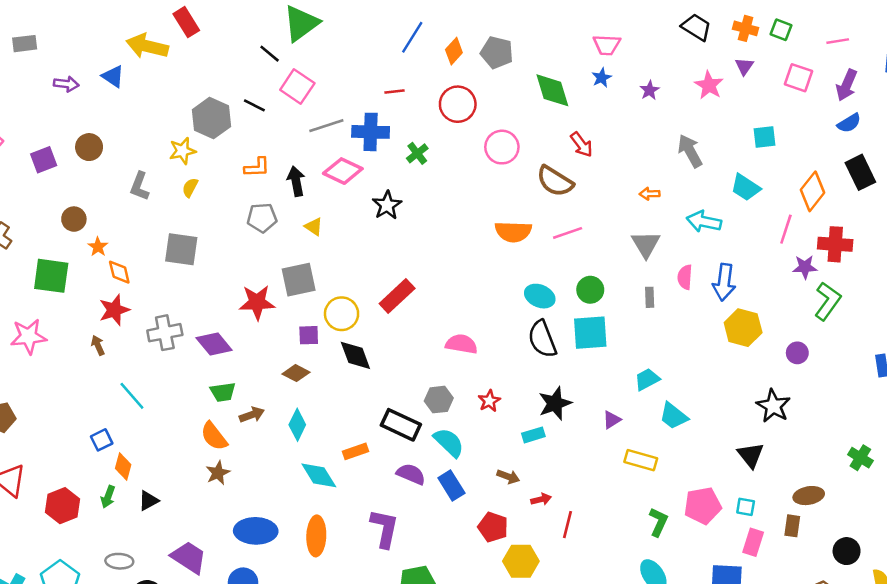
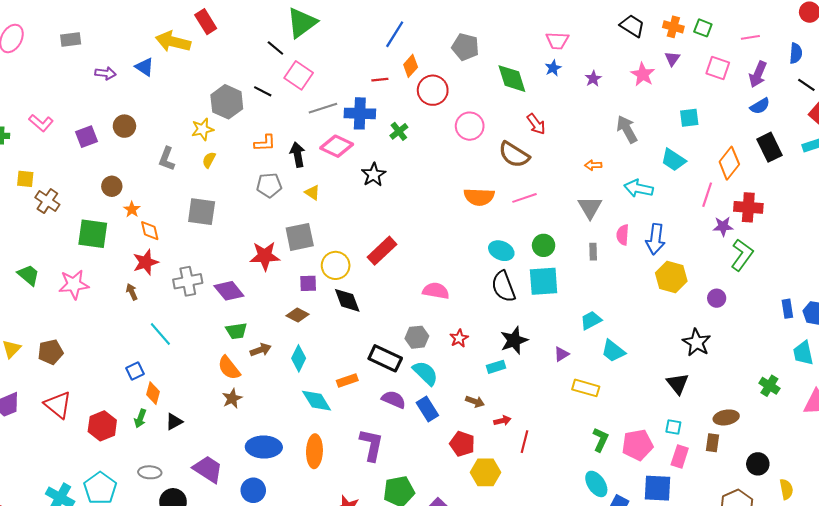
orange diamond: (454, 51) -> (411, 66), moved
pink pentagon: (703, 506) -> (637, 445), moved

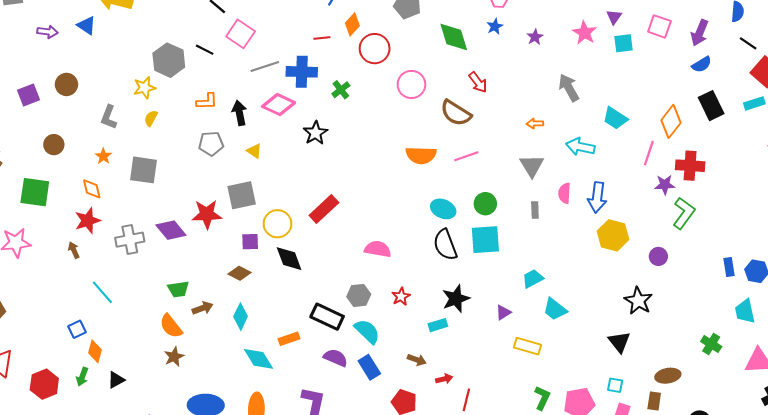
cyan square: (689, 118) -> (624, 43), moved
orange star: (132, 209) -> (103, 156), moved
purple diamond: (229, 291) -> (171, 230), moved

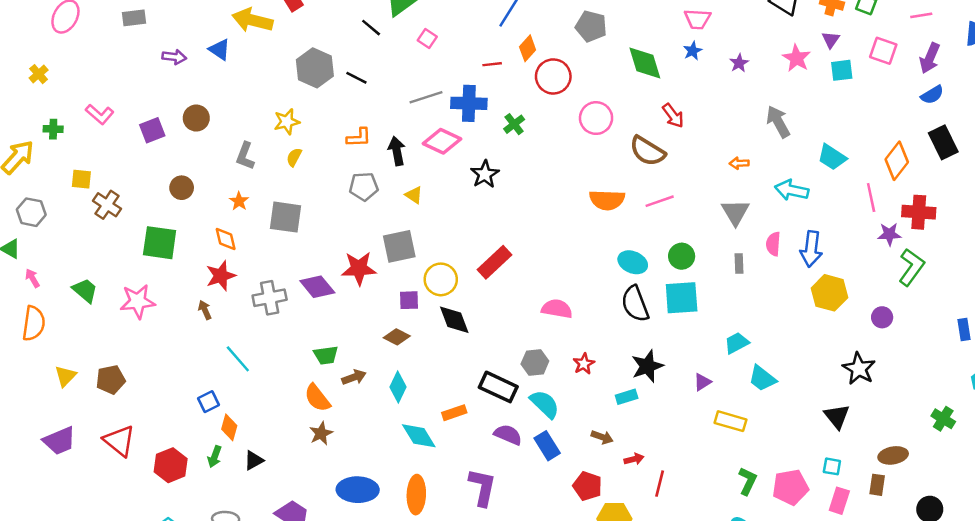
pink square: (241, 34) -> (427, 39), moved, size x0.6
gray hexagon: (169, 60) -> (315, 68), moved
pink line: (649, 153) -> (871, 197), turned -30

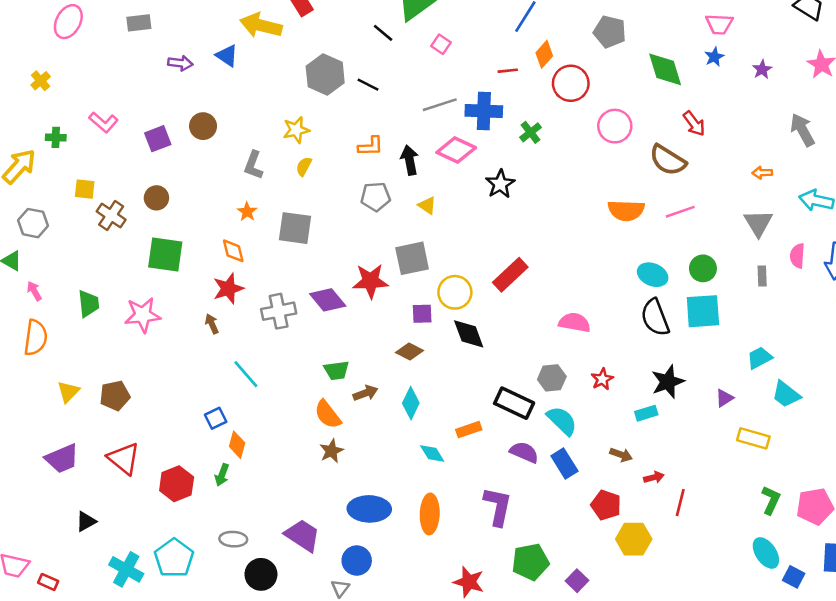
brown circle: (182, 188) -> (156, 198), moved
green trapezoid: (85, 290) -> (88, 304), turned 44
cyan diamond: (419, 436) -> (432, 453), size x0.7
black triangle: (254, 460) -> (86, 521), moved

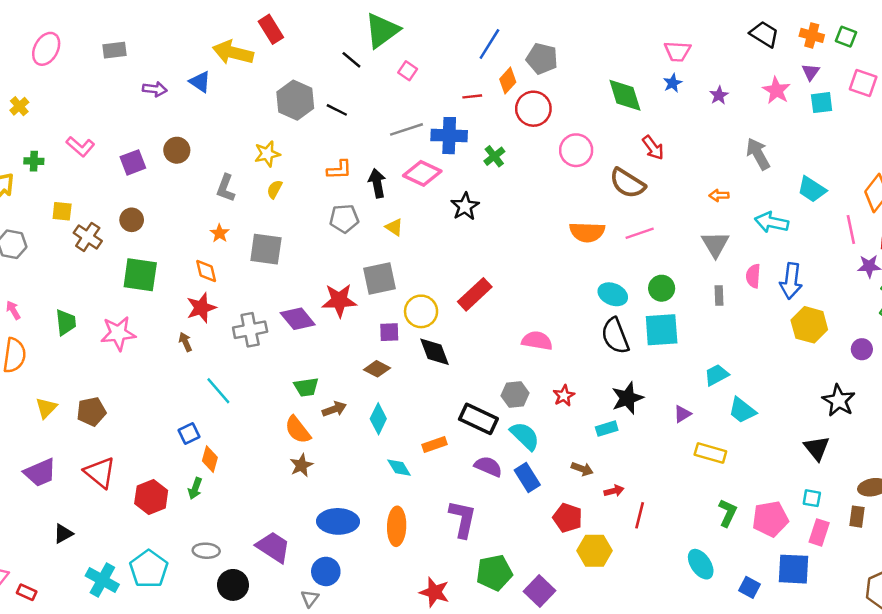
gray pentagon: (610, 32) -> (542, 59), moved
cyan ellipse: (766, 553) -> (701, 564), moved
purple square: (577, 581) -> (539, 591), size x1.4

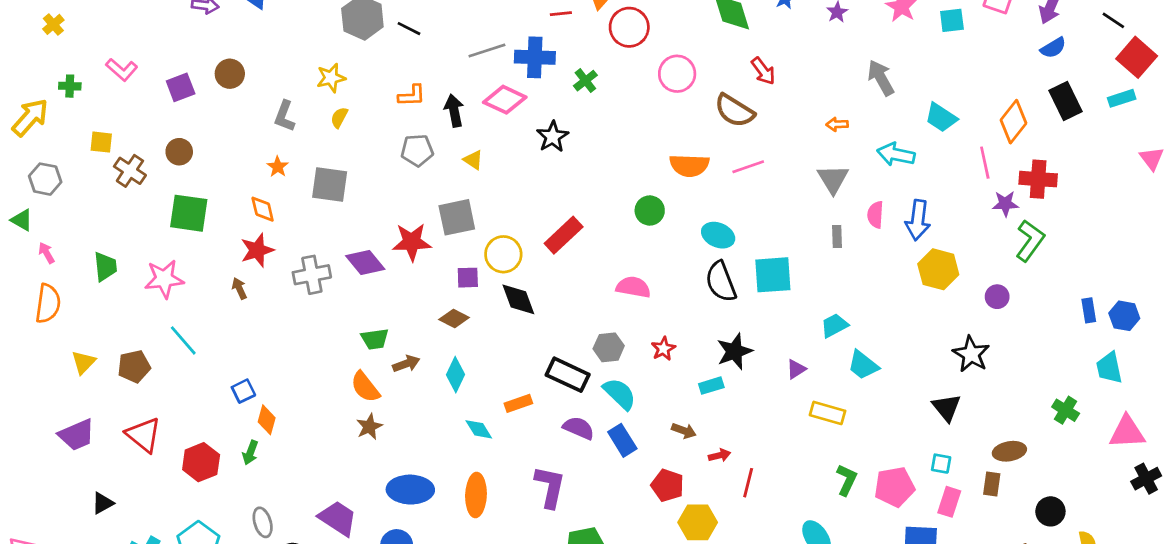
green circle: (662, 288) -> (650, 211), moved
cyan line: (218, 391) -> (183, 340), moved
gray ellipse: (206, 551) -> (263, 522), turned 70

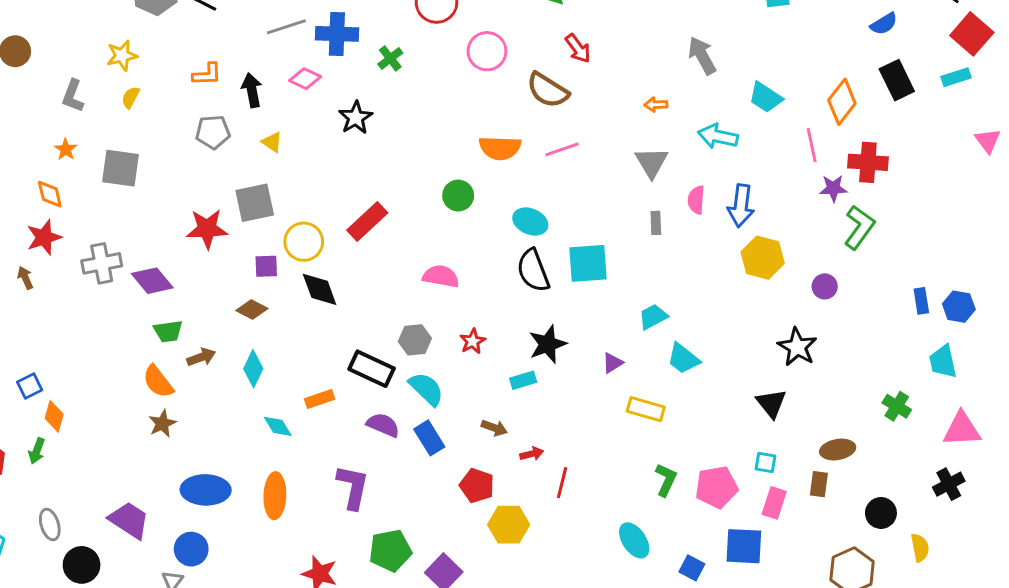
pink diamond: (505, 100) -> (305, 79), size x0.7
purple diamond: (365, 262) -> (152, 281), moved
black cross: (1146, 479) -> (949, 484), moved

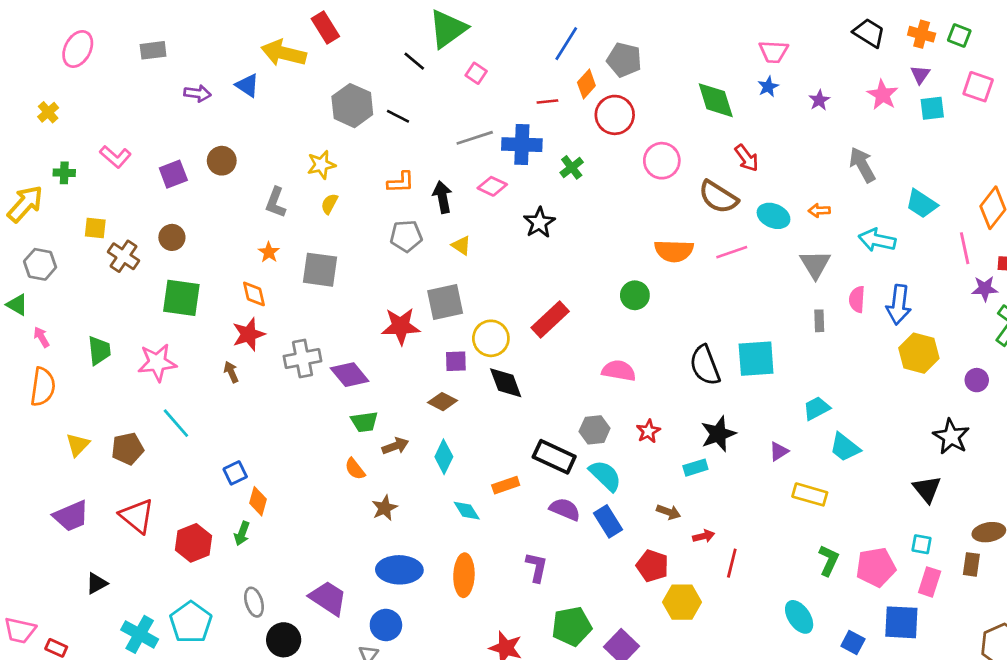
cyan ellipse: (530, 222) -> (774, 216), moved
orange semicircle: (158, 382) -> (355, 469), size x0.7
brown star: (162, 424) -> (385, 508), moved
purple L-shape: (353, 487) -> (537, 567), size x0.7

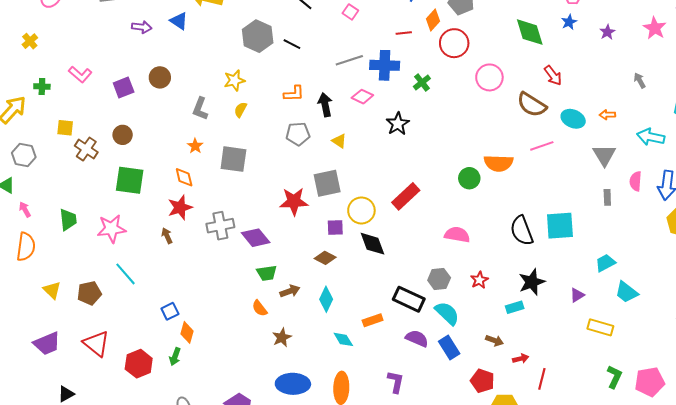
gray arrow: (862, 165) -> (640, 80), size x0.6
orange semicircle: (674, 251) -> (499, 163), moved
yellow triangle: (78, 445) -> (52, 290), turned -30

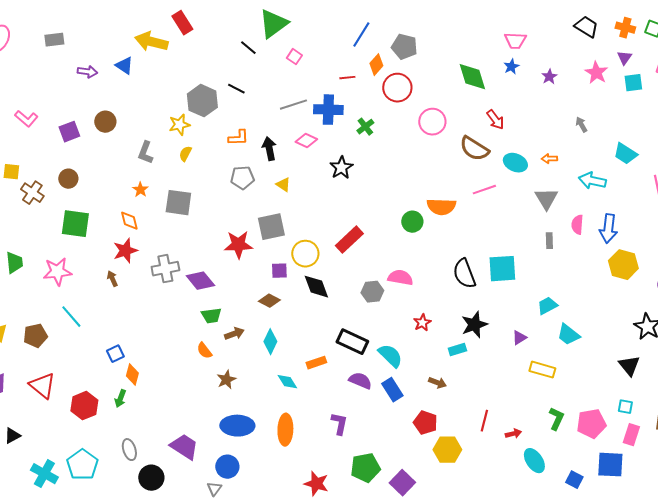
gray hexagon: (258, 36) -> (202, 101), moved
gray hexagon: (439, 279) -> (372, 292), moved
red arrow: (521, 359) -> (513, 434), moved

